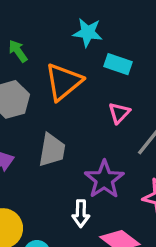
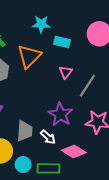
gray trapezoid: (52, 150) -> (25, 131), moved
white arrow: (81, 214) -> (48, 137), turned -42

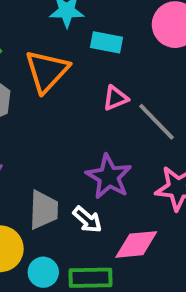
pink triangle: (66, 72) -> (115, 98), turned 32
gray line: (87, 86) -> (157, 122), turned -75
pink diamond: (74, 151) -> (136, 244), turned -35

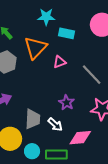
pink triangle: (115, 98) -> (60, 62), moved
purple star: (109, 177) -> (67, 103), size x0.7

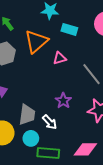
pink diamond: (80, 138) -> (85, 149), moved
cyan circle: (32, 151) -> (31, 138), moved

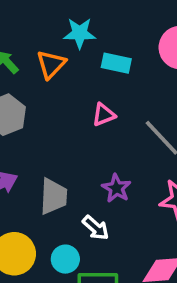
orange triangle: (36, 41) -> (51, 64), moved, size x0.7
gray trapezoid: (27, 115) -> (53, 196), moved

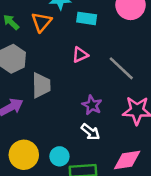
gray trapezoid: (53, 196) -> (41, 85), moved
white arrow: (96, 228) -> (90, 132), moved

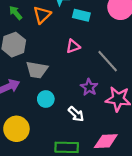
gray trapezoid: (41, 85) -> (37, 70), turned 95
purple star: (92, 105) -> (89, 87), moved
cyan circle: (59, 156) -> (46, 99), moved

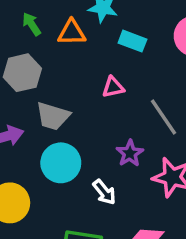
orange triangle: (42, 15) -> (72, 33), turned 36
cyan circle: (46, 99) -> (61, 163), size x1.5

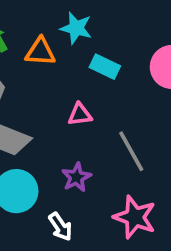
purple star: (130, 153) -> (76, 177), moved

